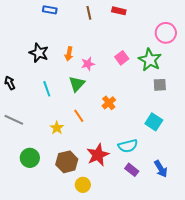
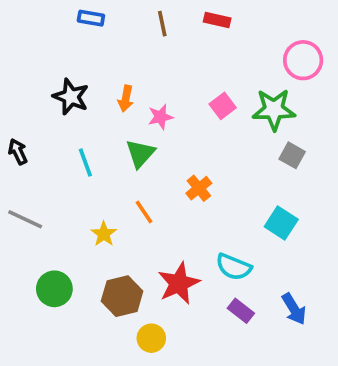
green star: (150, 60) -> (274, 110), turned -30
gray square: (160, 85) -> (292, 155), turned 32
cyan semicircle: (128, 146) -> (234, 267), turned 36

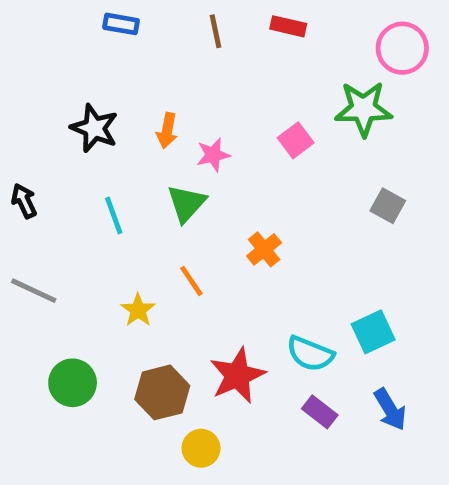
pink circle: (303, 60) -> (402, 48), moved
green star: (274, 110) -> (363, 109), moved
cyan square: (281, 223) -> (373, 332), moved, turned 32

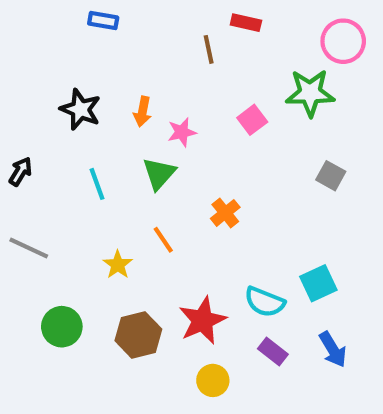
brown line: (216, 31) -> (209, 49), moved
black arrow: (24, 201) -> (20, 172), turned 56
yellow circle: (201, 448) -> (213, 380), moved

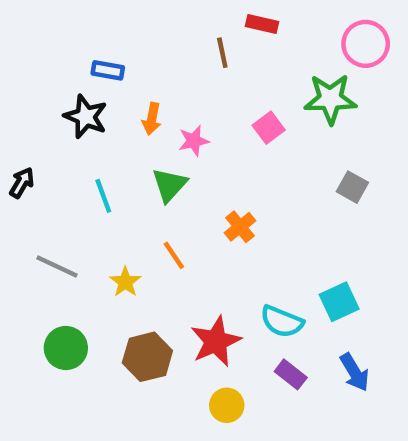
blue rectangle: (103, 21) -> (108, 70), moved
gray line: (29, 248) -> (57, 266), moved

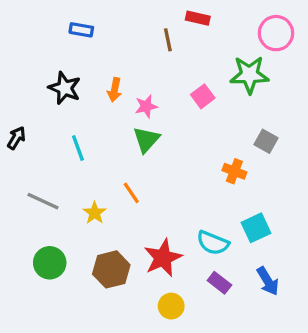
blue rectangle: (108, 70) -> (81, 30), moved
green triangle: (169, 185) -> (146, 140), moved
orange cross: (240, 227) -> (234, 171), moved, turned -30

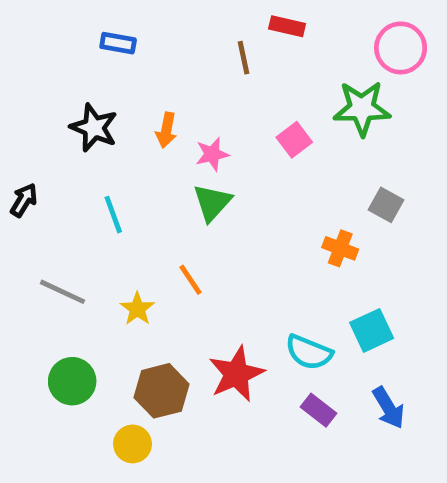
yellow circle: (171, 306) -> (133, 444), moved

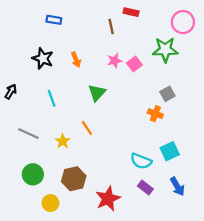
orange arrow: (166, 130) -> (76, 60), turned -32
pink star: (212, 154) -> (114, 61), moved
gray square: (386, 205) -> (167, 94), moved, turned 32
red star: (236, 374) -> (108, 199), moved
yellow circle: (133, 444) -> (50, 203), moved

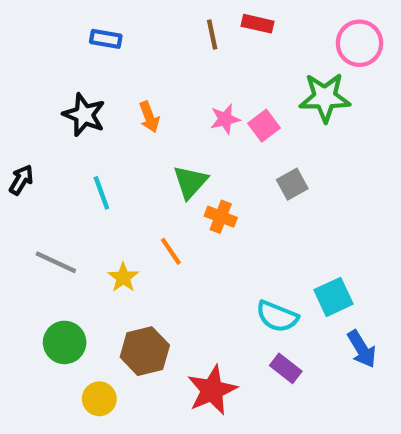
brown line: (111, 26) -> (212, 35), moved
gray square: (167, 94) -> (292, 184), moved
orange cross: (155, 114) -> (221, 217), moved
blue arrow: (177, 186) -> (362, 349), moved

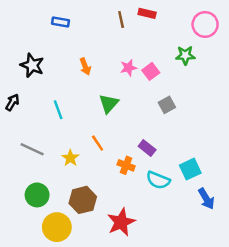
green star: (325, 97) -> (185, 55), size x0.7
black star: (84, 115) -> (32, 65), moved
orange cross: (221, 217) -> (126, 165), moved
purple rectangle: (286, 368) -> (147, 148), moved
yellow circle: (99, 399) -> (57, 227), size x1.5

